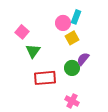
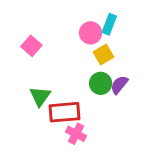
green triangle: (33, 51) -> (40, 96), moved
green circle: (72, 68) -> (101, 83), moved
pink cross: (72, 101) -> (76, 134), moved

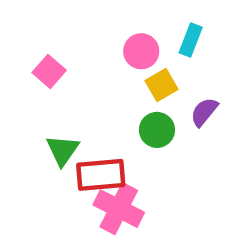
cyan rectangle: (109, 24) -> (191, 40), moved
purple semicircle: (119, 85) -> (204, 112), moved
pink cross: (76, 134) -> (119, 209), size x1.5

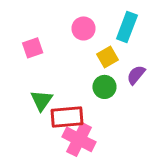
cyan rectangle: (191, 40) -> (127, 27), size x1.4
pink circle: (141, 51) -> (83, 28), moved
pink square: (49, 71) -> (33, 48), turned 30

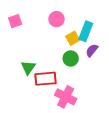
cyan rectangle: (127, 27) -> (86, 31), moved
pink square: (33, 48) -> (15, 21), moved
pink cross: (79, 139) -> (66, 97), moved

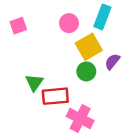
cyan rectangle: (86, 31) -> (102, 17), moved
yellow square: (73, 38) -> (89, 47), size x1.5

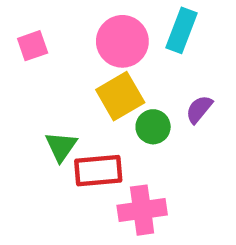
pink circle: (69, 23) -> (122, 41), size x1.5
yellow square: (89, 47) -> (120, 96), moved
pink cross: (80, 118) -> (142, 210), turned -35

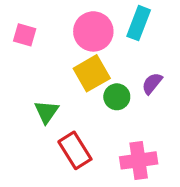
pink square: (33, 46) -> (25, 35), turned 35
red rectangle: (98, 171) -> (75, 150), moved, turned 63
pink cross: (142, 210) -> (139, 160), moved

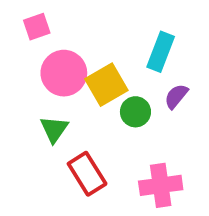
cyan rectangle: (139, 23) -> (161, 52), moved
pink circle: (93, 31) -> (64, 73), moved
pink square: (25, 35) -> (37, 27), moved, turned -35

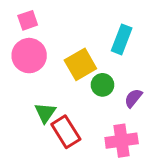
pink circle: (64, 73) -> (29, 56), moved
purple semicircle: (176, 96) -> (133, 98), moved
green triangle: (54, 129) -> (45, 113), moved

